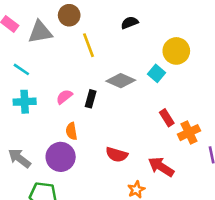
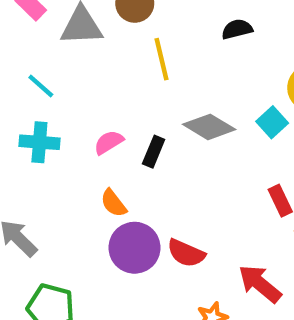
orange semicircle: (71, 131) -> (114, 203), turned -35
purple circle: (61, 157) -> (134, 248), moved

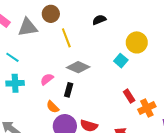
gray diamond: (209, 127) -> (78, 67), moved
black rectangle: (154, 152) -> (69, 90), moved

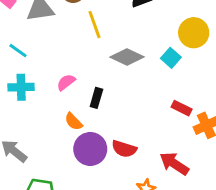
gray diamond: (78, 67) -> (127, 57), moved
red rectangle: (129, 96) -> (182, 108), turned -32

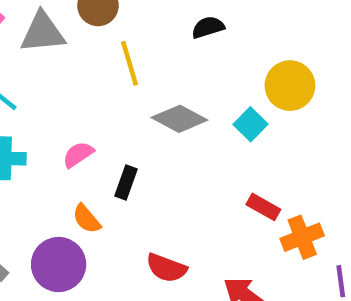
purple circle: (90, 149) -> (59, 264), moved

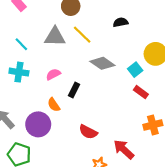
gray triangle: (43, 32) -> (55, 37), moved
yellow line: (130, 63) -> (82, 35), turned -36
red rectangle: (263, 207) -> (141, 92), moved

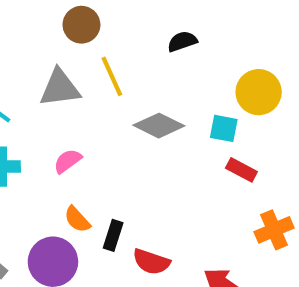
yellow line: (82, 35) -> (112, 76), turned 30
cyan square: (135, 70) -> (224, 128), turned -32
black rectangle: (74, 90) -> (113, 235), moved

